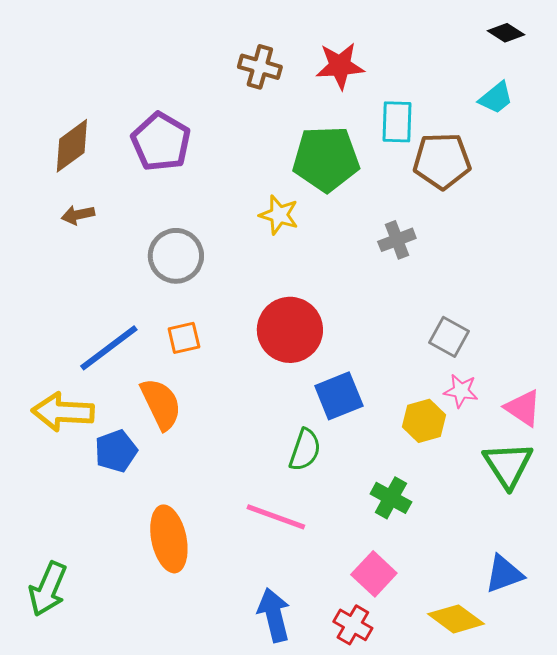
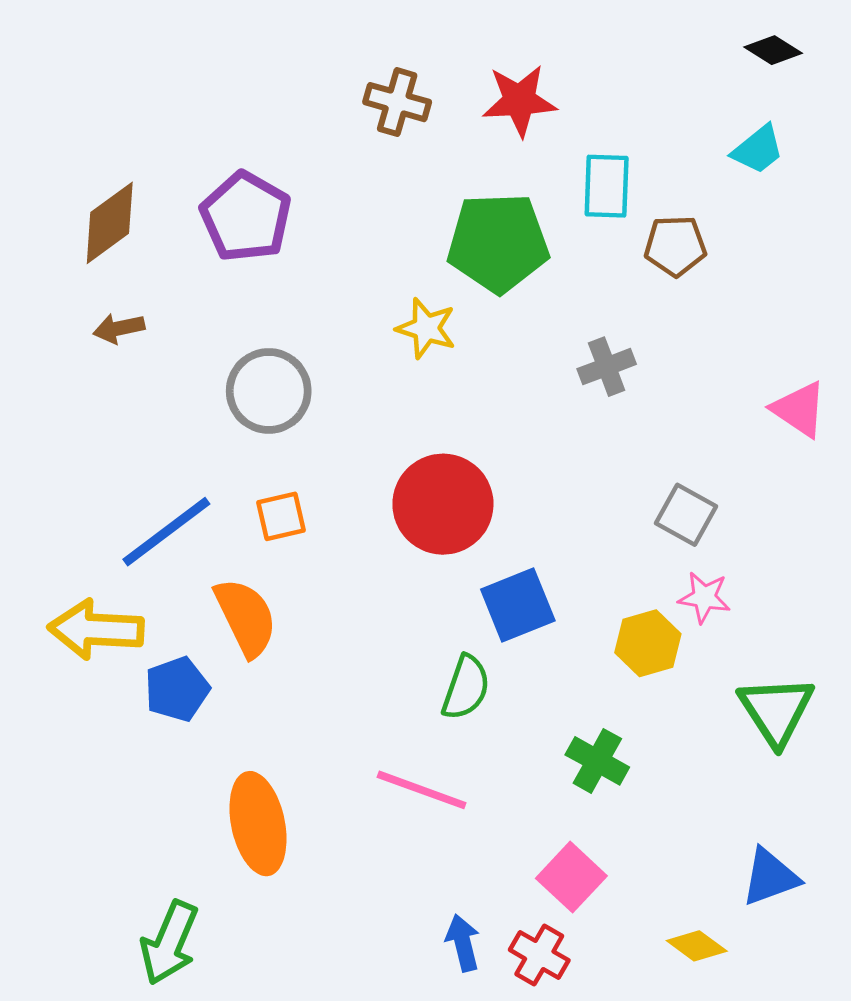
brown pentagon: (442, 161) -> (675, 246), size x0.7
pink triangle: (523, 408) -> (799, 409), moved
green arrow: (48, 589) -> (169, 943), moved
blue arrow: (274, 615) -> (463, 943), moved, size x0.7
yellow diamond: (456, 619) -> (697, 946), size x0.7

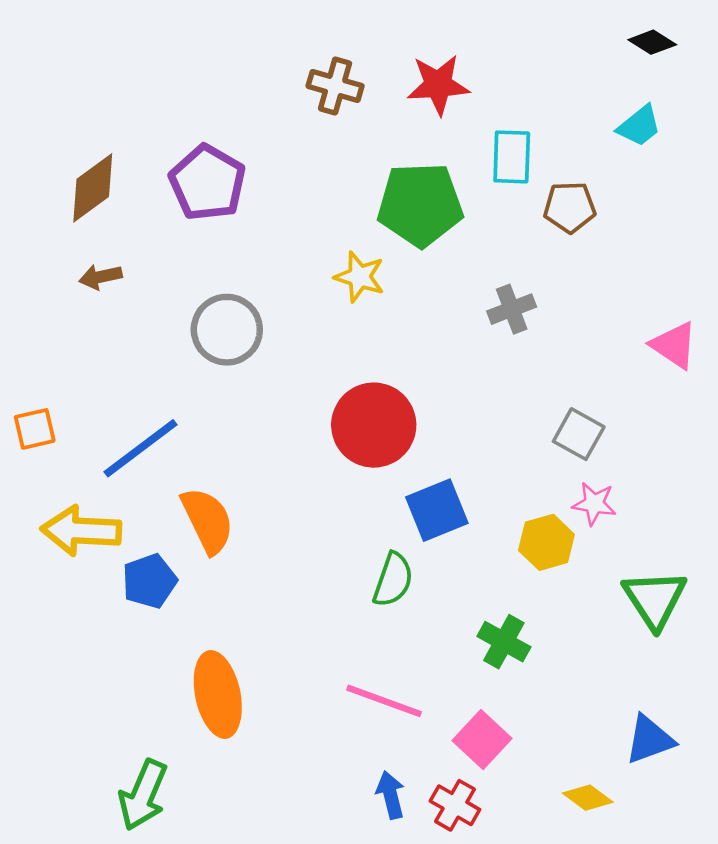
orange square: (281, 516) -> (35, 429), moved
pink line: (422, 790) -> (384, 701), moved

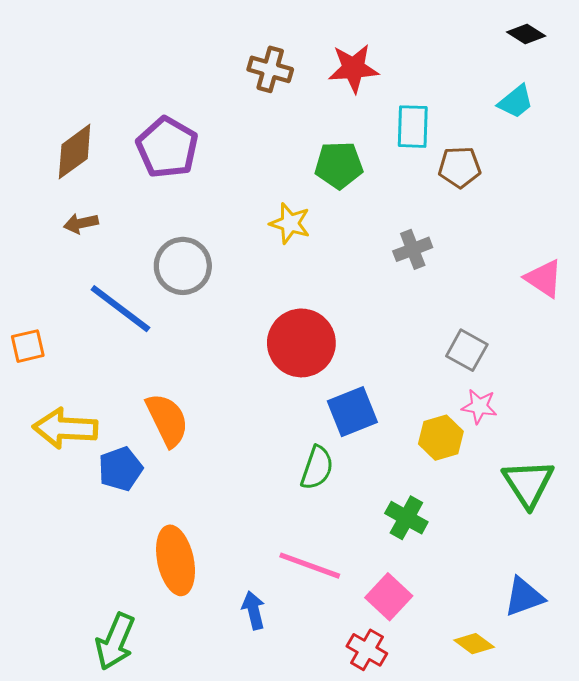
green pentagon: (420, 205) -> (339, 165), size x0.7
blue line: (140, 448) -> (120, 309), moved, turned 74
blue arrow: (390, 795) -> (254, 610), moved

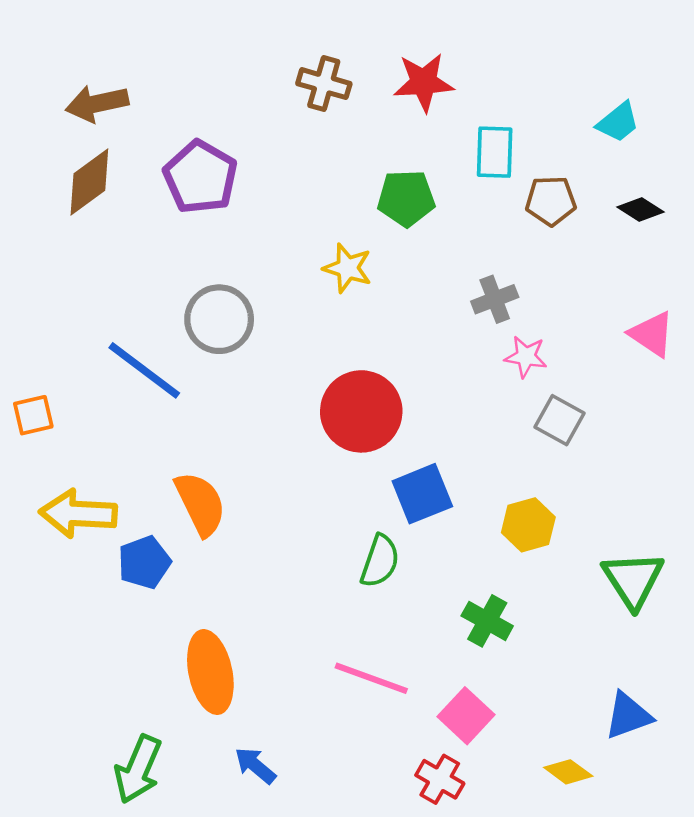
black diamond: (526, 34) -> (641, 209), moved
brown arrow: (81, 223) -> (97, 103), moved, size x1.5
pink star: (479, 406) -> (526, 357), moved
blue arrow: (254, 610) -> (255, 766), moved, turned -36

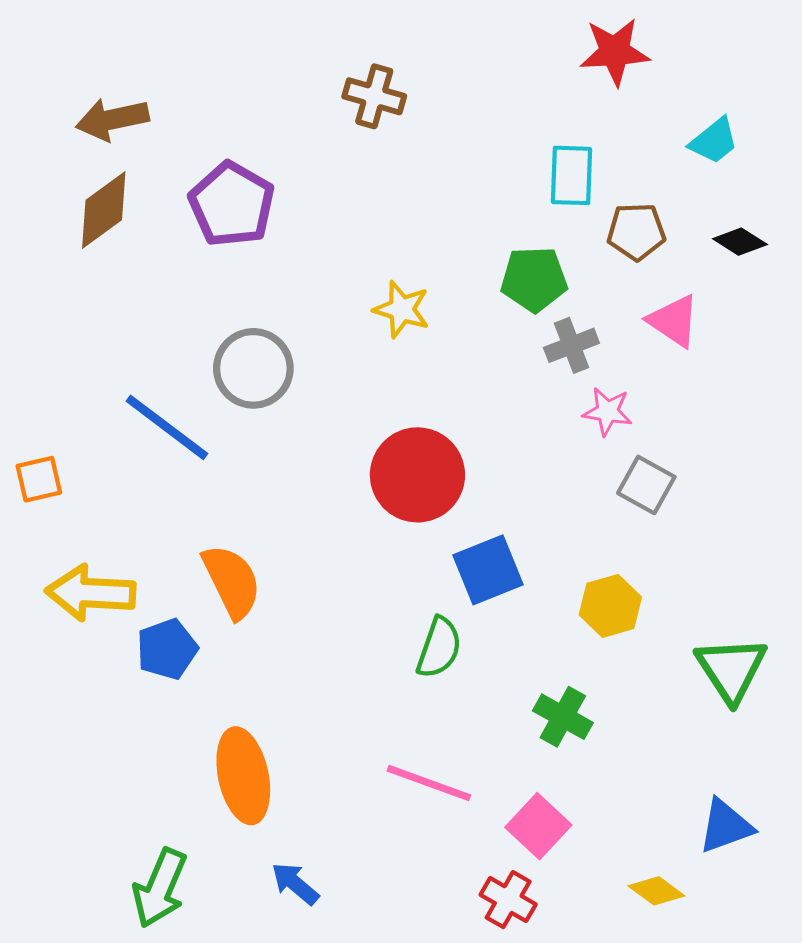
red star: (424, 82) -> (615, 52), moved
green pentagon: (406, 198) -> (534, 279), moved
pink triangle: (652, 334) -> (674, 321), moved

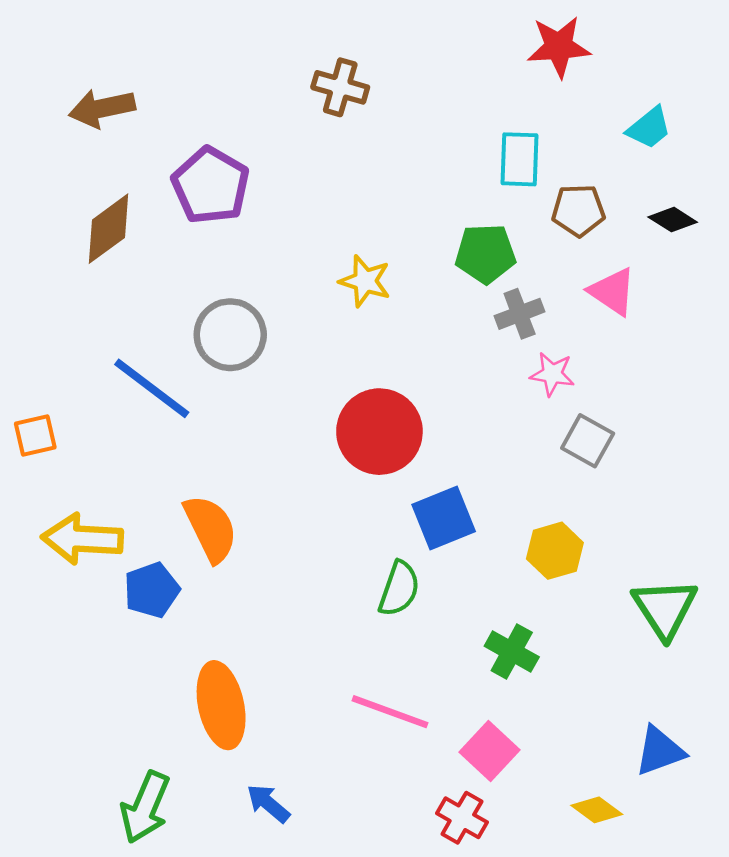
brown diamond: (104, 210) -> (108, 229), moved

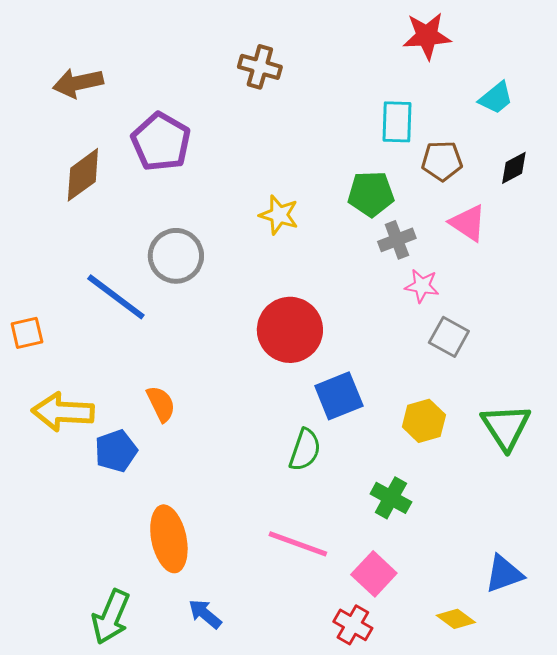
black diamond: (673, 220) -> (514, 168), turned -60
orange semicircle: (211, 528) -> (161, 404), size x0.7
green triangle: (665, 608) -> (506, 427), moved

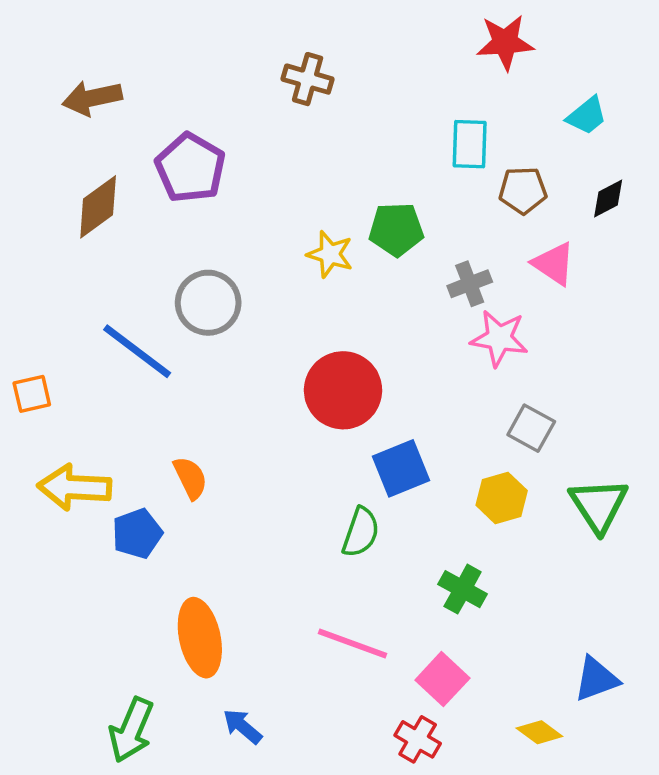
green pentagon: (371, 194) -> (396, 229), moved
pink star: (422, 286) -> (499, 338), size x1.4
gray square: (449, 337) -> (531, 428), moved

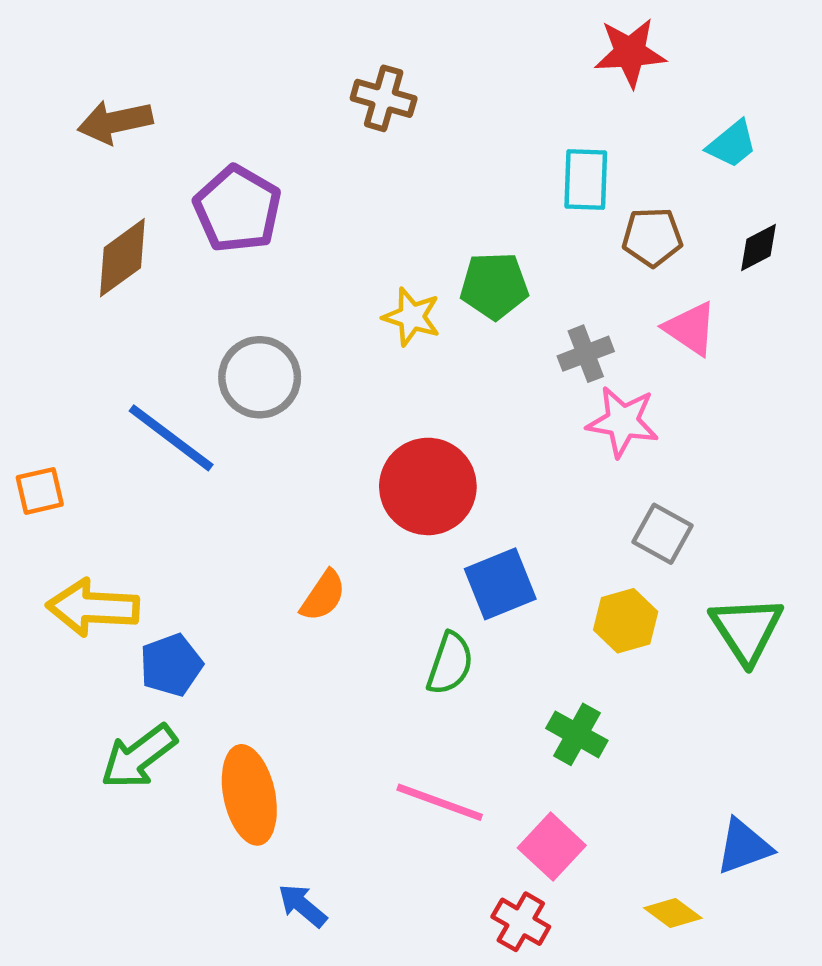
orange semicircle: (190, 478) -> (323, 596), moved, turned 60
green arrow: (131, 730) -> (139, 757), moved, turned 30

